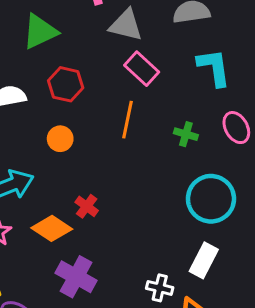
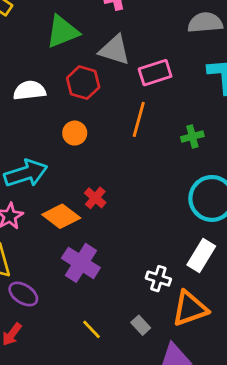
gray triangle: (126, 25) -> (115, 50), moved
pink rectangle: (142, 69) -> (155, 73), turned -64
green cross: (186, 134) -> (192, 137), turned -35

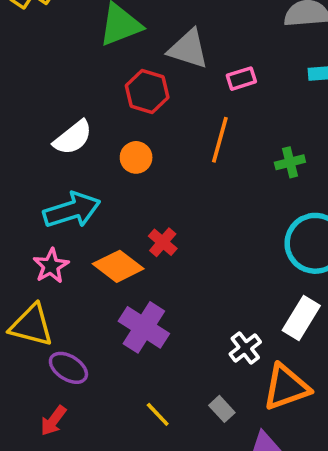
pink rectangle: (155, 73) -> (241, 79), size x0.7
white semicircle: (29, 90) -> (73, 138), moved, turned 148
white cross: (158, 279) -> (245, 348), turned 35

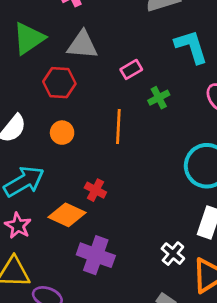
pink rectangle: (241, 79) -> (131, 69), moved
orange line: (220, 140) -> (118, 126), moved
green cross: (290, 162) -> (159, 98), moved

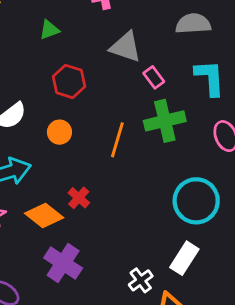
green triangle: (29, 38) -> (49, 30), size x0.6
gray triangle: (82, 45) -> (126, 47), moved
pink rectangle: (131, 69) -> (154, 77), moved, turned 70
green cross: (159, 98) -> (165, 121), size x1.8

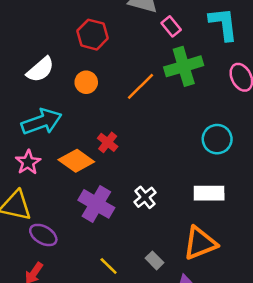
orange line: (117, 140) -> (141, 86), turned 32
cyan circle: (196, 201) -> (217, 139), size x0.7
white rectangle: (184, 258) -> (209, 193), turned 60
white cross: (141, 280) -> (145, 197), moved

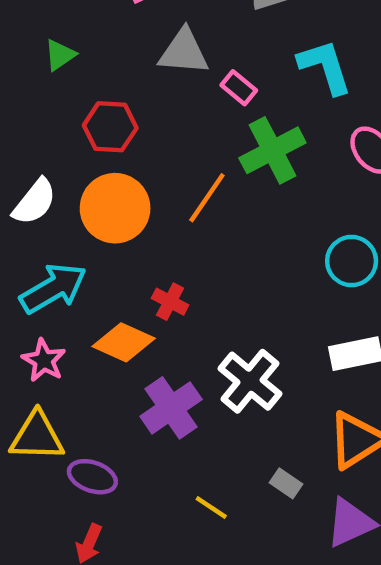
orange circle: (86, 82) -> (115, 208), size x1.8
white cross: (145, 197) -> (250, 381), size x1.6
purple cross: (96, 204) -> (171, 408), turned 36

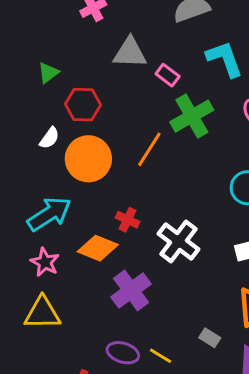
green triangle: (60, 55) -> (48, 73), moved
white semicircle: (35, 202) -> (49, 138), moved, size x0.7
white cross: (250, 381) -> (178, 241), moved
purple ellipse: (92, 477) -> (123, 353), moved

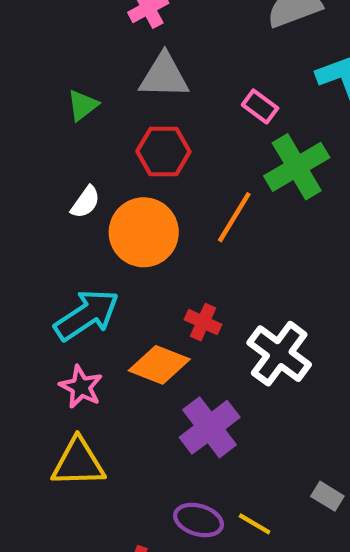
gray triangle: (130, 53) -> (164, 76), moved
red hexagon: (83, 105) -> (163, 151), moved

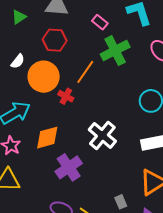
red cross: (203, 322) -> (66, 96), moved
orange diamond: (159, 365) -> (47, 138), turned -40
gray rectangle: (327, 496) -> (121, 202), turned 32

